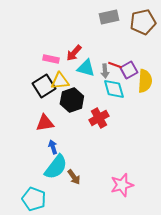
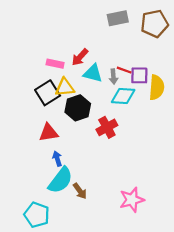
purple square: (129, 70) -> (139, 75), turned 30
cyan diamond: (114, 89) -> (123, 96), turned -70

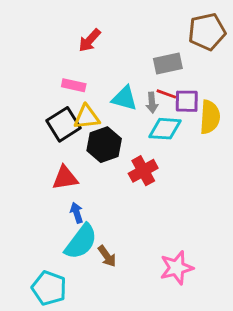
gray rectangle: (118, 18) -> (168, 63), moved
red arrow: (80, 57) -> (90, 40), moved

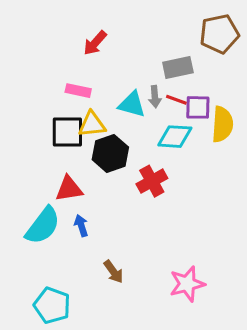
gray arrow: (152, 103) -> (155, 97), moved
black square: (64, 124) -> (67, 132), turned 32
cyan semicircle: (81, 242) -> (43, 226), moved

